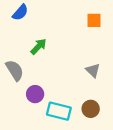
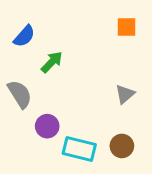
blue semicircle: (20, 12) -> (24, 36), moved
gray triangle: (93, 70) -> (125, 94), turned 35

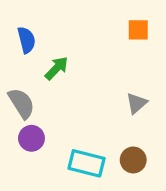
blue semicircle: (24, 36) -> (26, 40), turned -55
purple circle: (47, 126) -> (31, 138), moved

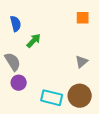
brown circle: (133, 160) -> (80, 96), size x1.5

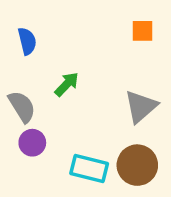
green arrow: (34, 41) -> (67, 84), moved
gray triangle: (82, 62) -> (141, 107), size x1.5

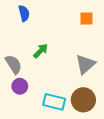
blue semicircle: (27, 41) -> (24, 13), moved

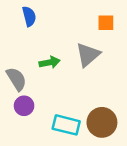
green arrow: (41, 51) -> (50, 62), turned 35
gray triangle: (85, 64) -> (88, 55), moved

